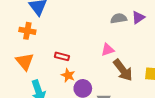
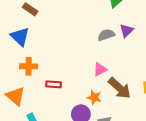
orange cross: (27, 31) -> (29, 66), moved
orange star: (68, 75) -> (94, 97), moved

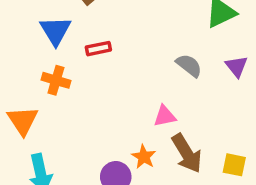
purple triangle: (126, 31) -> (237, 66), moved, turned -40
gray semicircle: (106, 35) -> (189, 65), turned 42
red rectangle: (54, 84) -> (98, 49), moved, turned -32

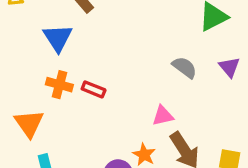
red rectangle: (98, 49) -> (94, 89), moved, turned 35

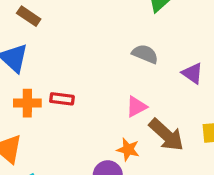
purple triangle: (229, 67) -> (192, 73), moved

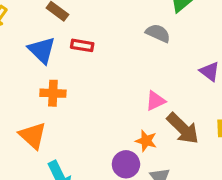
gray semicircle: (145, 54) -> (158, 33), moved
red rectangle: (62, 99) -> (82, 45), moved

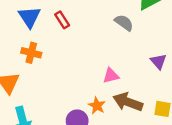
red rectangle: (82, 45) -> (62, 20), turned 36
brown arrow: (183, 128) -> (128, 102), turned 144

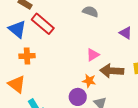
red rectangle: (62, 20) -> (43, 24), size x1.6

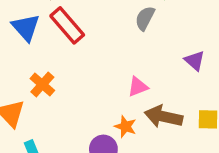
gray semicircle: (90, 12) -> (145, 18), turned -91
orange cross: (27, 56) -> (42, 84), moved, turned 35

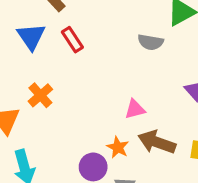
gray semicircle: (145, 18) -> (151, 42), turned -115
red rectangle: (67, 25) -> (72, 40), size x0.7

